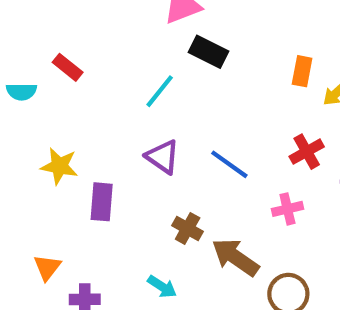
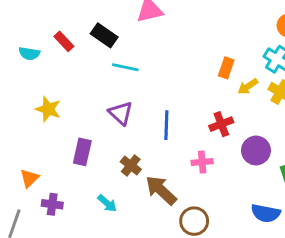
black rectangle: (208, 52) -> (104, 35), moved
cyan line: (160, 91) -> (125, 67), turned 55
blue line: (229, 164) -> (166, 125), turned 48
purple rectangle: (102, 202) -> (82, 152), moved

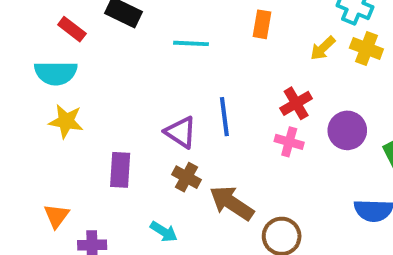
cyan semicircle: (29, 54) -> (56, 73), moved, size x1.5
cyan line: (125, 67) -> (191, 43), moved
orange rectangle: (226, 68) -> (262, 24), moved
purple triangle: (121, 113) -> (181, 132), moved
pink cross: (202, 162) -> (289, 142), moved, turned 30

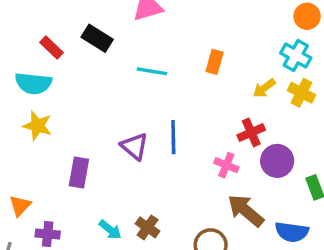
red cross: (296, 103) -> (251, 132), moved
brown cross: (187, 177) -> (148, 227), moved
brown arrow: (232, 203) -> (246, 211), moved

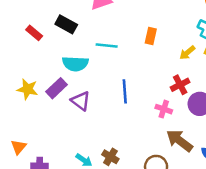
cyan semicircle: (33, 83) -> (75, 64), moved
purple triangle: (134, 146) -> (81, 101), moved
purple rectangle: (79, 172) -> (57, 88), moved, turned 40

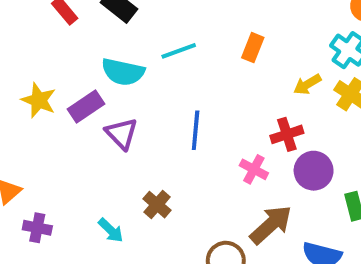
cyan line: (107, 45) -> (179, 51), turned -35
brown arrow: (180, 141) -> (271, 225), turned 92
brown cross: (110, 157) -> (157, 205), moved

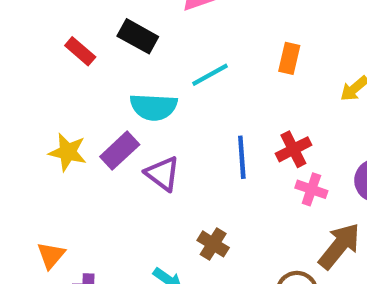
red cross: (287, 134) -> (293, 149), moved

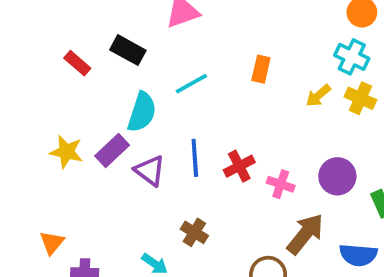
cyan semicircle: (154, 107) -> (142, 112), turned -75
red cross: (293, 149) -> (239, 166), moved
blue line: (242, 157) -> (195, 158), moved

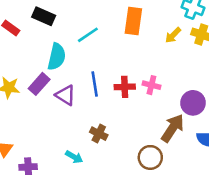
orange rectangle: (261, 69) -> (133, 21), size x1.5
red cross: (239, 166) -> (125, 87), turned 30
purple circle: (337, 176) -> (193, 103), moved
pink cross: (281, 184) -> (151, 85), moved

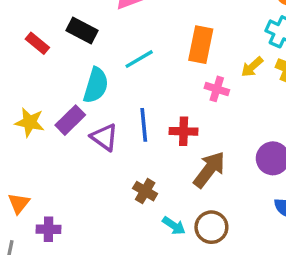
pink cross: (151, 85) -> (217, 89), moved
brown arrow: (173, 128) -> (209, 170), moved
cyan arrow: (74, 157) -> (174, 226), moved

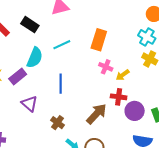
yellow arrow: (252, 67) -> (123, 75), moved
red cross: (184, 131) -> (119, 97), moved
purple triangle: (104, 137) -> (30, 104), moved

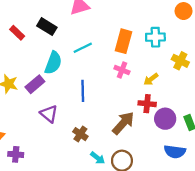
cyan cross: (147, 37) -> (155, 37), moved, turned -30
pink cross: (106, 67) -> (122, 70), moved

